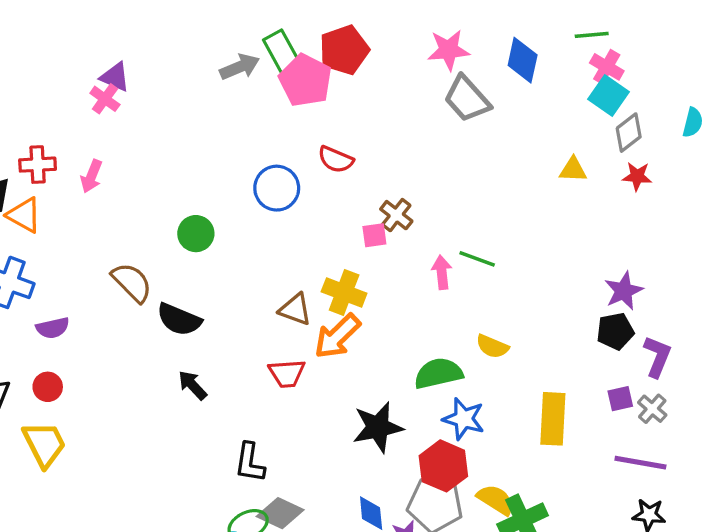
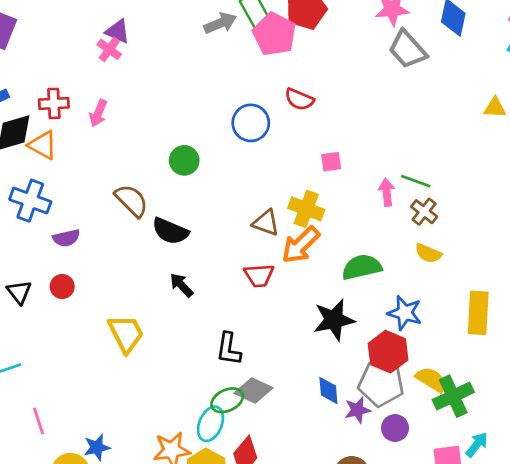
brown cross: (396, 215) -> (424, 212), moved
green semicircle: (438, 373) -> (362, 267), moved
yellow trapezoid: (44, 444) -> (126, 334), moved

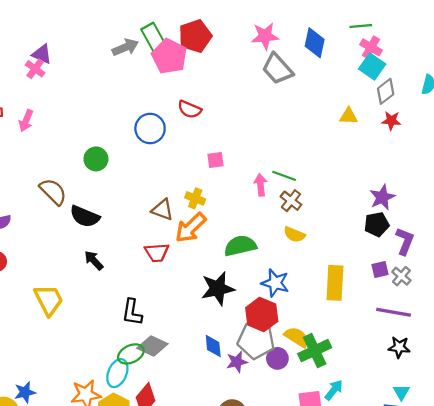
yellow cross: (306, 209) -> (195, 198), size x0.7
purple circle: (395, 428) -> (277, 358), moved

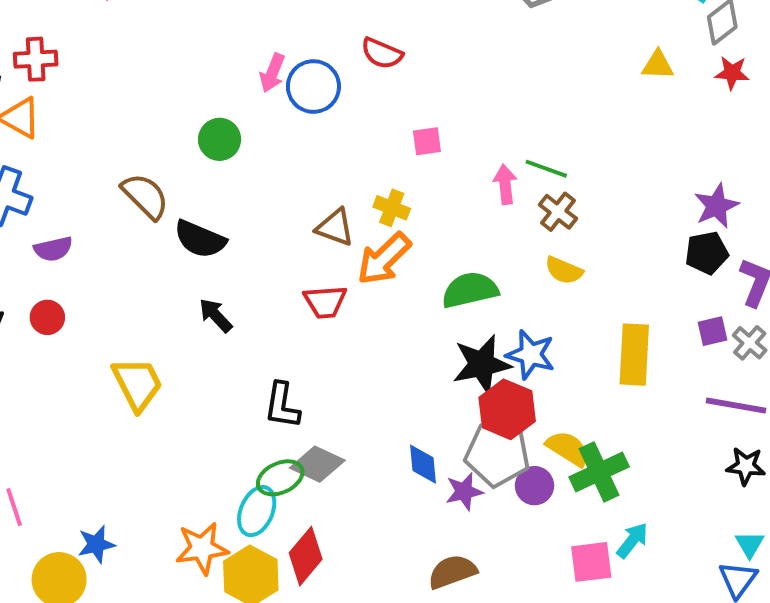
pink arrow: (26, 121) -> (272, 73), moved
black star: (218, 289) -> (482, 364), moved

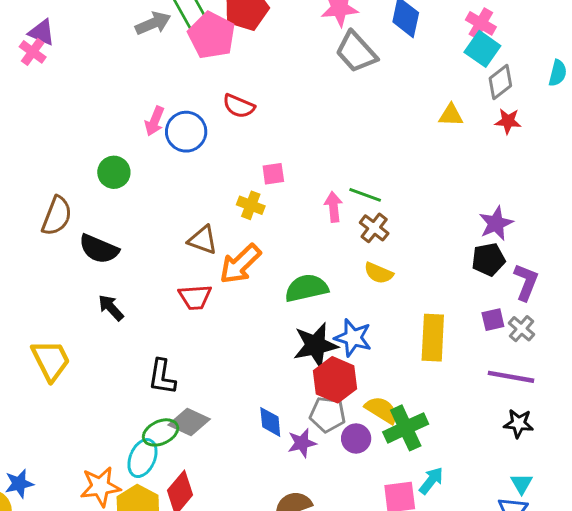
brown semicircle: (145, 196) -> (57, 216), turned 66
yellow cross: (392, 208) -> (251, 205), moved
gray pentagon: (497, 454) -> (327, 414), size x0.7

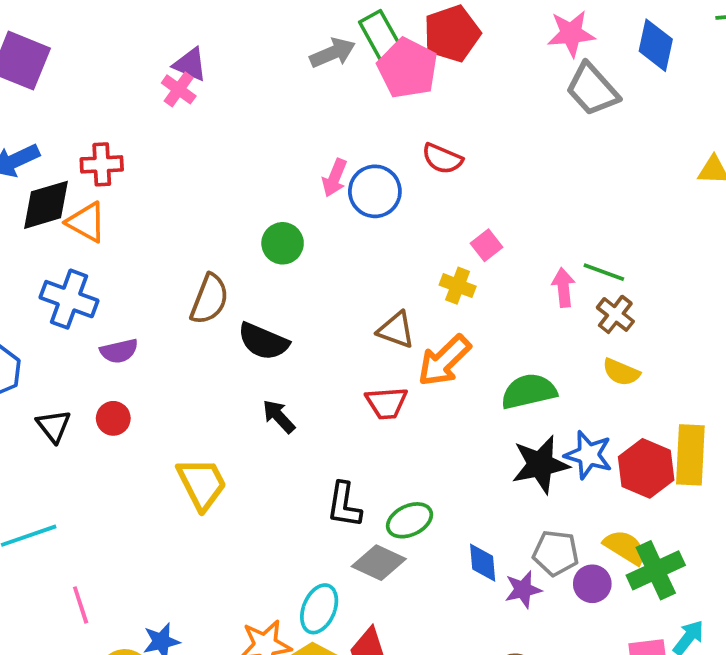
pink square: (273, 174) -> (486, 245), turned -30
red hexagon: (335, 380) -> (646, 468), moved
green ellipse: (161, 432) -> (410, 520), moved

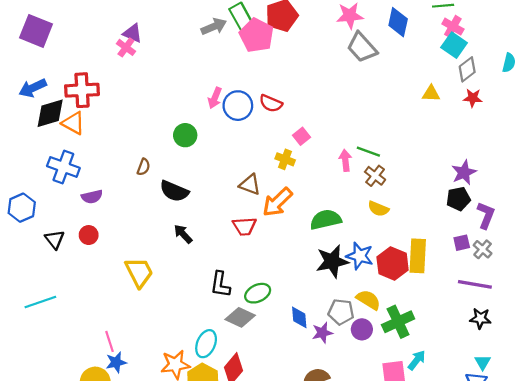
red semicircle: (442, 159) -> (271, 103), moved
red cross: (102, 164) -> (82, 90), size x1.4
brown semicircle: (209, 299) -> (143, 167), size x0.6
yellow semicircle: (625, 547) -> (368, 300), moved
pink line: (81, 605) -> (109, 341), moved

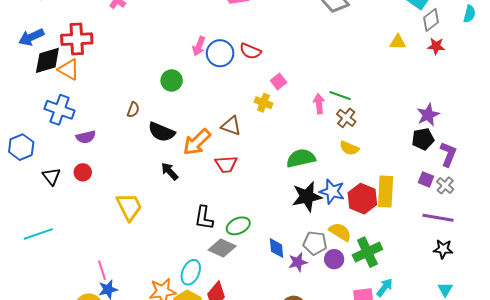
orange arrow: (277, 202) -> (197, 142), moved
purple square: (462, 243) -> (426, 179), turned 35

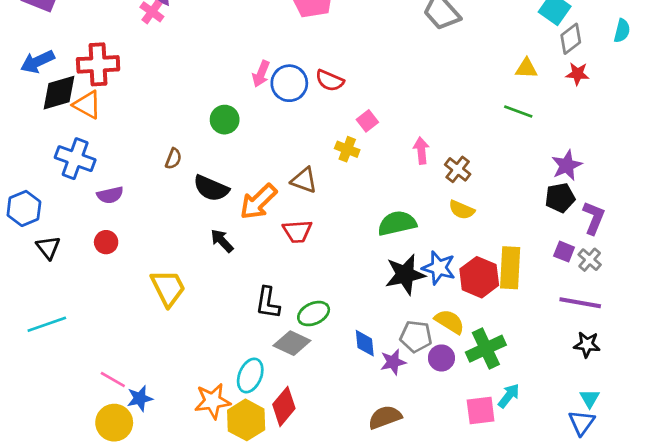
green line: (340, 96) -> (518, 111), moved
black triangle: (51, 176) -> (48, 248), moved
pink line: (102, 270) -> (113, 380), moved, turned -42

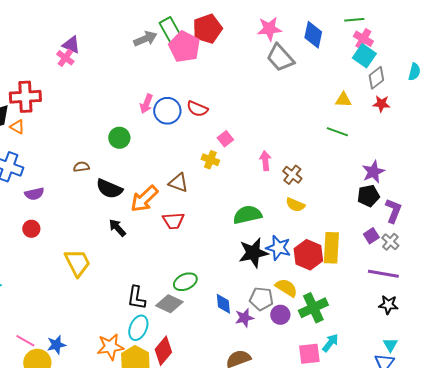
orange triangle: (87, 105) -> (17, 127), size x0.7
brown semicircle: (173, 159) -> (81, 167), turned -119
purple square: (564, 252) -> (371, 236), turned 35
black L-shape: (268, 303) -> (136, 298), moved
pink line: (113, 380) -> (25, 341), moved

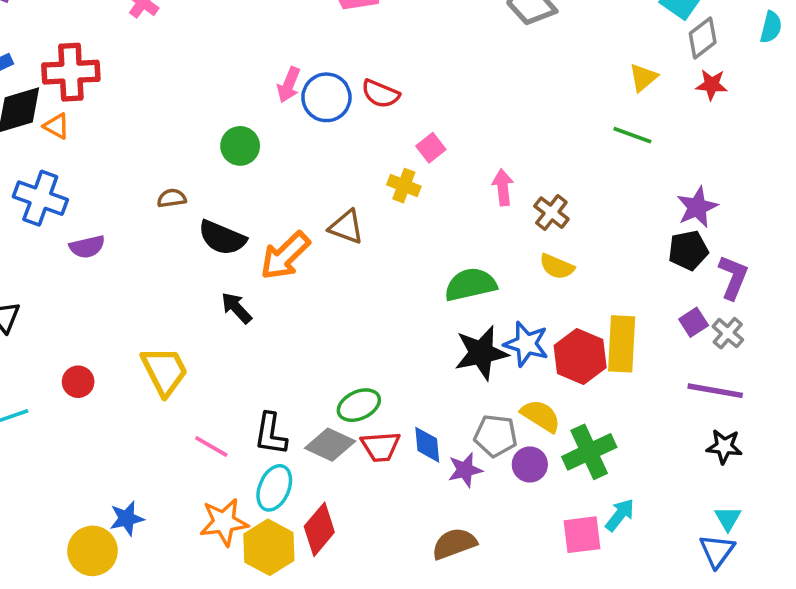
yellow triangle: (343, 100) -> (643, 78), turned -42
red trapezoid: (173, 221) -> (380, 446), moved
red circle: (31, 229) -> (78, 382), moved
pink line: (25, 341) -> (211, 446), moved

